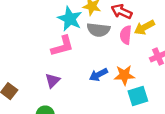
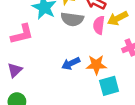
pink L-shape: (62, 46) -> (22, 34), moved
purple triangle: (53, 81) -> (15, 70), moved

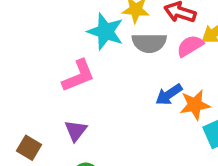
pink semicircle: (99, 25) -> (190, 46), turned 60
blue arrow: (71, 63) -> (169, 94), moved

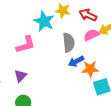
gray semicircle: (149, 43) -> (69, 43), moved, turned -102

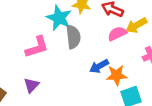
gray semicircle: (69, 43) -> (73, 37), moved

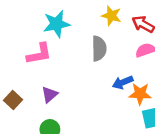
cyan star: (59, 18) -> (57, 24), moved, turned 30
pink L-shape: (37, 47) -> (39, 54), moved

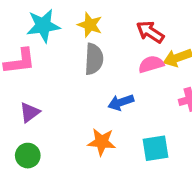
yellow star: (111, 16) -> (90, 25), moved
orange star: (140, 94) -> (102, 142), moved

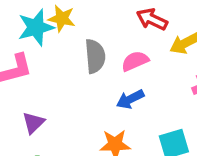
yellow star: (90, 25) -> (62, 18), moved
pink semicircle: (151, 64) -> (135, 61), moved

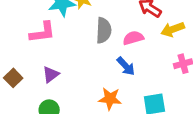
blue arrow: (130, 99) -> (126, 66), turned -114

